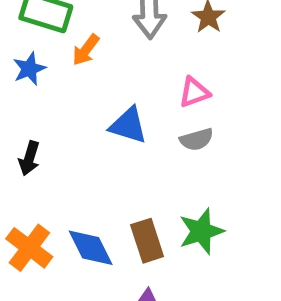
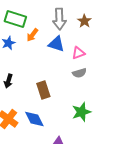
blue triangle: (128, 125) -> (56, 44), moved
brown rectangle: (147, 241) -> (43, 90), moved

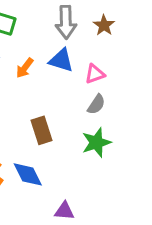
orange arrow: (32, 35) -> (25, 68), moved
gray semicircle: (79, 73) -> (96, 104), turned -40
green star: (81, 112) -> (96, 143), moved

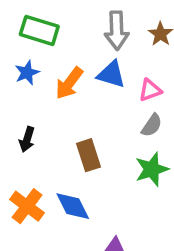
orange arrow: (25, 68) -> (69, 83), size x1.4

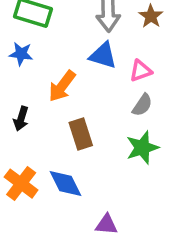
blue star: (27, 73) -> (21, 54), turned 30
orange arrow: (69, 83) -> (62, 86), moved

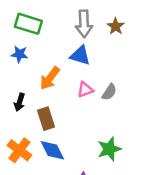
pink triangle: (141, 71) -> (85, 90), moved
brown rectangle: (81, 134) -> (46, 119), moved
green star: (142, 148) -> (109, 149), moved

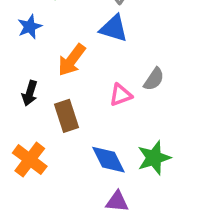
blue star: (19, 54) -> (30, 27), turned -30
pink triangle: (85, 90) -> (121, 95), moved
blue diamond: (52, 150) -> (108, 160), moved

